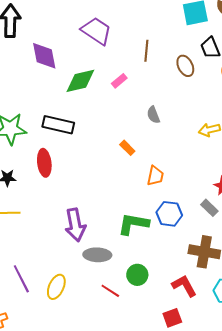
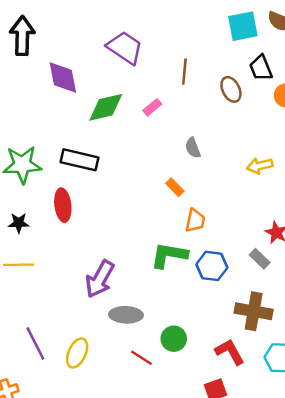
orange rectangle: (127, 148) -> (175, 187), moved
green L-shape: (133, 224) -> (169, 255), moved
purple arrow: (75, 225) -> (100, 279), turned 40

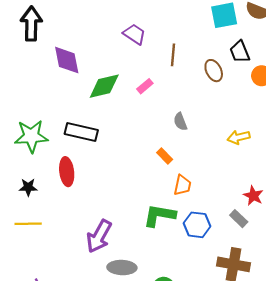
purple trapezoid: (125, 48) -> (134, 34), moved, size x0.7

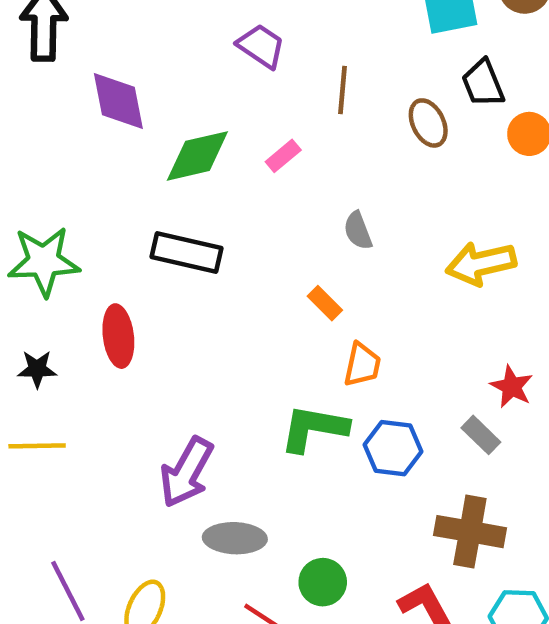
black rectangle: (81, 132) -> (186, 253), moved
yellow arrow: (239, 137) -> (481, 264), size x1.4

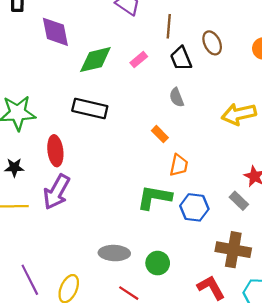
black trapezoid: (483, 83) -> (181, 58), moved
purple arrow: (186, 472) -> (56, 192), moved
green circle: (323, 582) -> (158, 263), moved

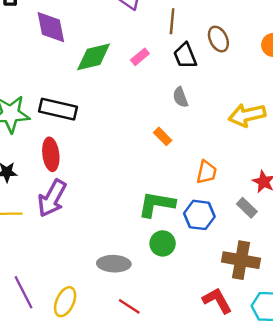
black rectangle: (90, 108) -> (58, 109), moved
orange trapezoid: (179, 165) -> (207, 172), moved
green circle: (158, 263) -> (163, 243), moved

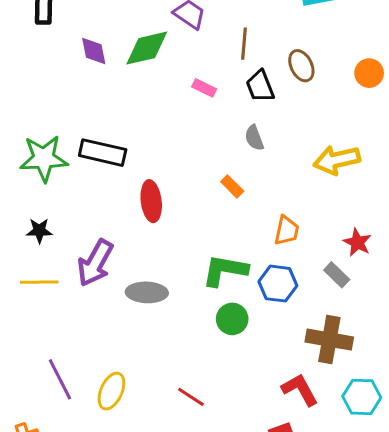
purple diamond: (51, 27) -> (94, 51), size x0.7
green diamond: (94, 57) -> (147, 48), moved
pink rectangle: (140, 57) -> (204, 88), turned 66
red ellipse: (51, 154) -> (151, 201), moved
gray ellipse: (114, 264) -> (147, 292), moved

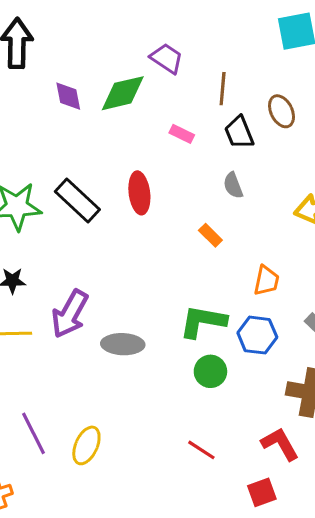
black rectangle: (103, 153) -> (77, 200), turned 30
red ellipse: (151, 201) -> (139, 193), moved
red line: (191, 397) -> (201, 450), moved

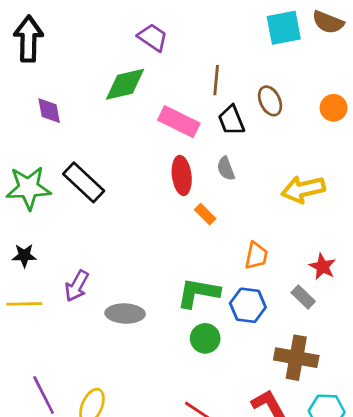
purple trapezoid: (167, 58) -> (153, 37), moved
purple diamond: (68, 96) -> (49, 111), moved
pink rectangle: (182, 134) -> (179, 122), size x1.8
red ellipse: (139, 193) -> (182, 175), moved
purple arrow: (70, 314) -> (77, 286), size x0.7

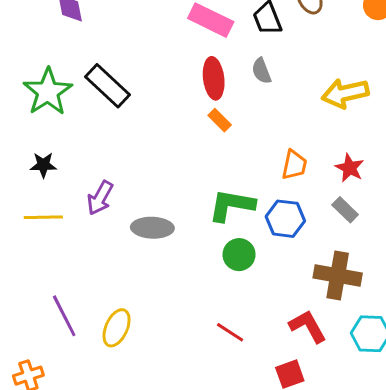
green star: (28, 188) -> (48, 92), turned -30
orange rectangle: (205, 214) -> (220, 120), moved
red star: (322, 267) -> (350, 168), moved

